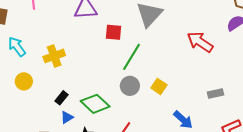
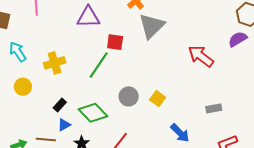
green line: (131, 57) -> (99, 65), moved

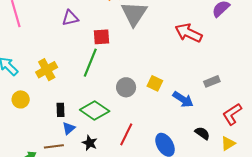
purple triangle: (88, 17) -> (70, 18), size x0.7
black rectangle: (60, 105) -> (60, 110), turned -32
blue arrow: (180, 133) -> (183, 99), moved

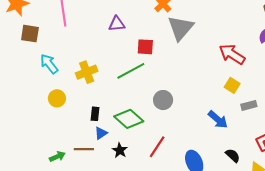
green line: (90, 63) -> (131, 71), turned 32
yellow square: (155, 83) -> (232, 85), moved

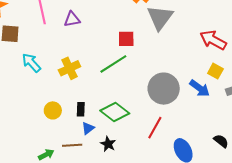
purple triangle: (117, 24) -> (72, 19), moved
yellow circle: (57, 98) -> (53, 110), moved
gray circle: (163, 100) -> (164, 89), moved, size x1.6
blue arrow: (218, 120) -> (200, 88), moved
red line: (157, 147) -> (155, 128), moved

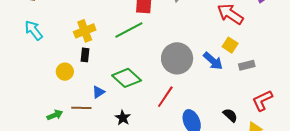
cyan arrow: (31, 63) -> (34, 30), moved
black rectangle: (81, 109) -> (85, 55), moved
black star: (108, 144) -> (123, 118), moved

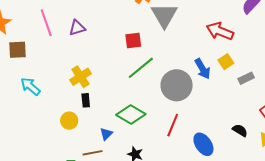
green line: (129, 30) -> (141, 68), moved
yellow square: (230, 45) -> (226, 62), turned 35
blue arrow: (213, 61) -> (203, 69), moved, turned 30

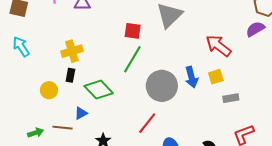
green line: (141, 68) -> (132, 59), turned -36
green diamond: (131, 114) -> (99, 90), moved

